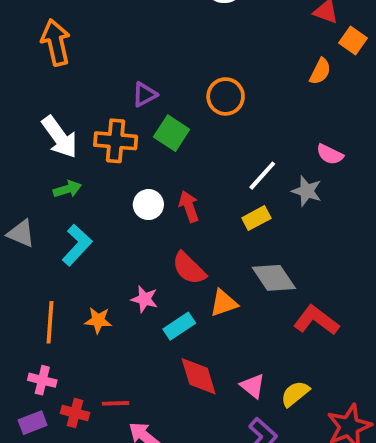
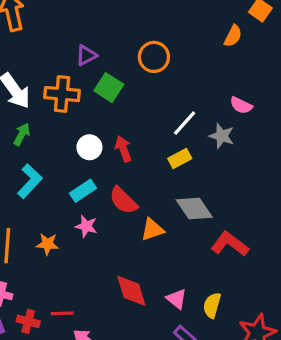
green arrow: (67, 189) -> (22, 134), turned -45
cyan rectangle: (179, 326) -> (83, 191), moved
yellow semicircle: (295, 394) -> (212, 305), turned -35

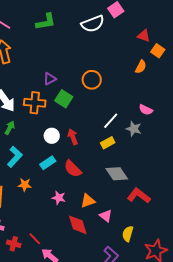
pink star: (86, 226) -> (59, 198), moved
orange triangle: (152, 229) -> (88, 201), moved
orange star: (48, 244) -> (25, 185), moved
pink triangle: (177, 299) -> (106, 216), moved
red line: (62, 313) -> (35, 239), turned 48

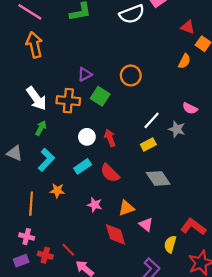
red L-shape: (139, 196) -> (193, 227), moved

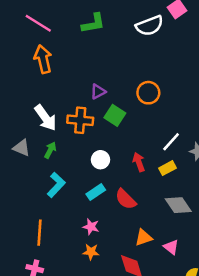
red arrow: (110, 138) -> (139, 162), moved
gray triangle: (15, 153) -> (22, 148), moved
orange star: (57, 191) -> (91, 252), moved
pink star: (95, 205) -> (91, 227), moved
pink triangle: (146, 225) -> (171, 247), moved

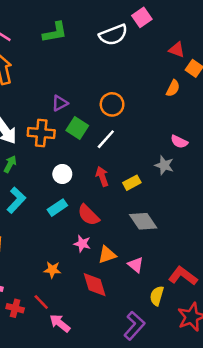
white line: (171, 142) -> (106, 139), moved
pink star: (91, 227) -> (82, 244), moved

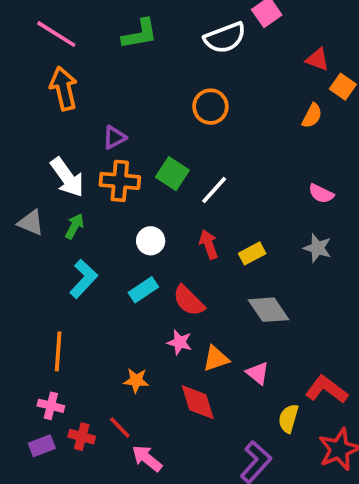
purple triangle: (60, 103) -> (114, 137), moved
orange circle: (112, 104) -> (210, 107), moved
gray star: (164, 165) -> (317, 248), moved

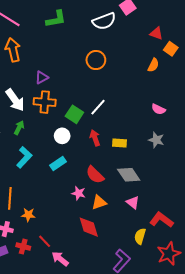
green square: (172, 174) -> (74, 114), moved
yellow rectangle: (252, 253) -> (119, 143), turned 32
red semicircle: (189, 301) -> (95, 175), moved
pink triangle: (258, 373) -> (133, 202), moved
orange star: (136, 380) -> (28, 215), moved

